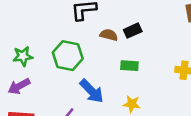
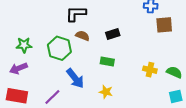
brown semicircle: (109, 35) -> (82, 36), moved

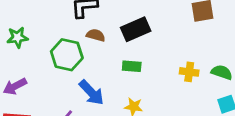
black rectangle: (113, 34) -> (136, 29), size x1.5
green star: (24, 45) -> (17, 37), moved

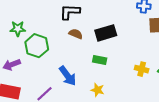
green hexagon: (67, 55) -> (37, 46), moved

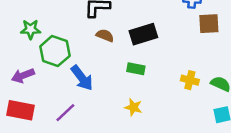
blue arrow: (68, 76) -> (82, 78), moved

